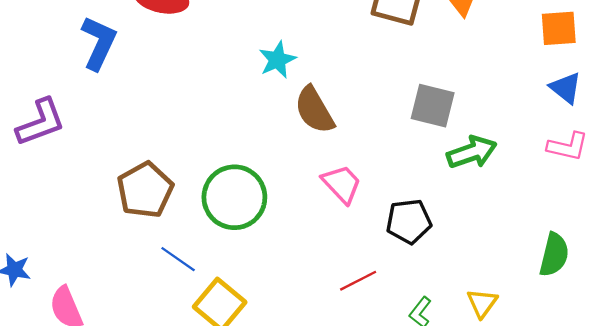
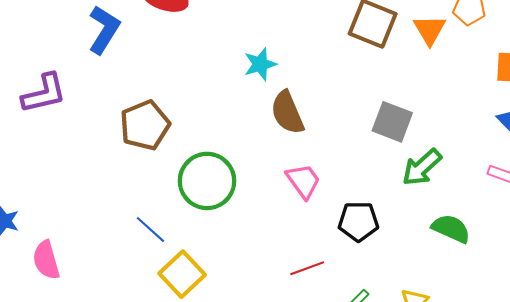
green arrow: (472, 152) -> (422, 167), turned 150
brown pentagon: (145, 190) -> (145, 125), moved
green semicircle: (554, 255) -> (451, 228), moved, turned -87

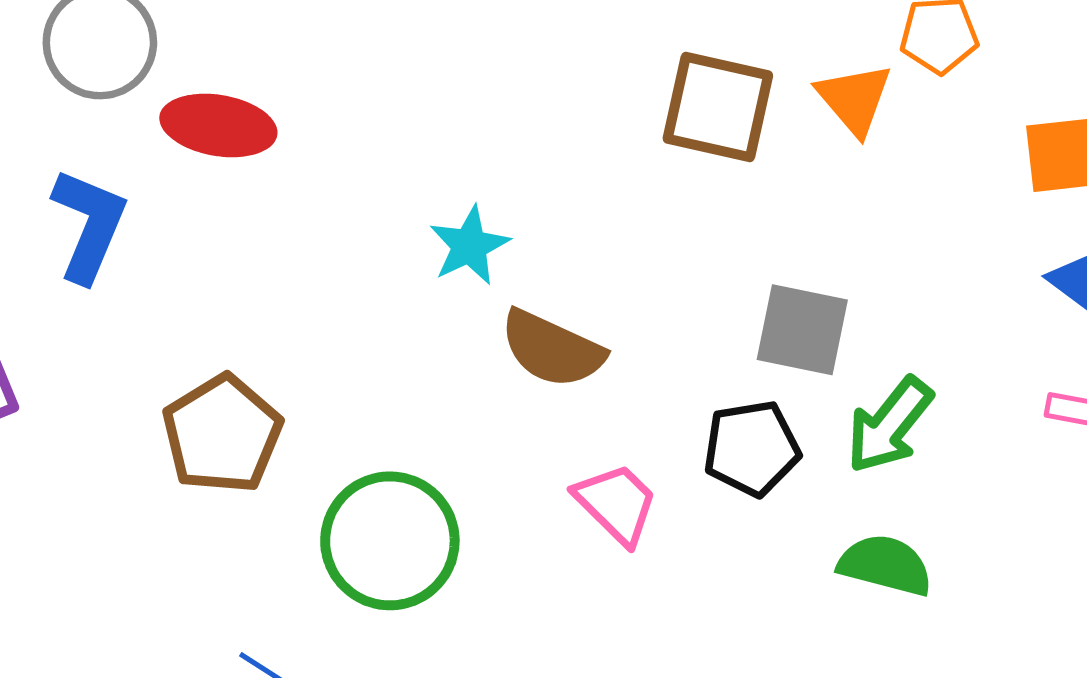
brown semicircle: (287, 113) -> (552, 349), turned -33
black pentagon: (358, 221) -> (752, 448), moved
green semicircle: (451, 228) -> (885, 565), moved

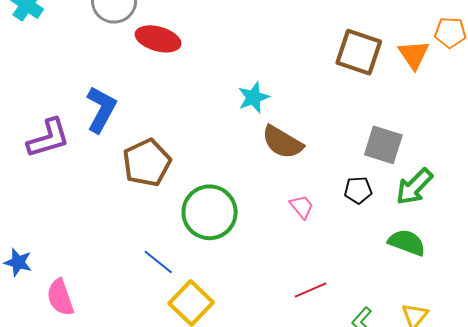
blue L-shape: (89, 225) -> (101, 109), moved
black pentagon: (752, 448) -> (358, 190), size x0.7
pink trapezoid: (616, 504) -> (302, 207), size x0.7

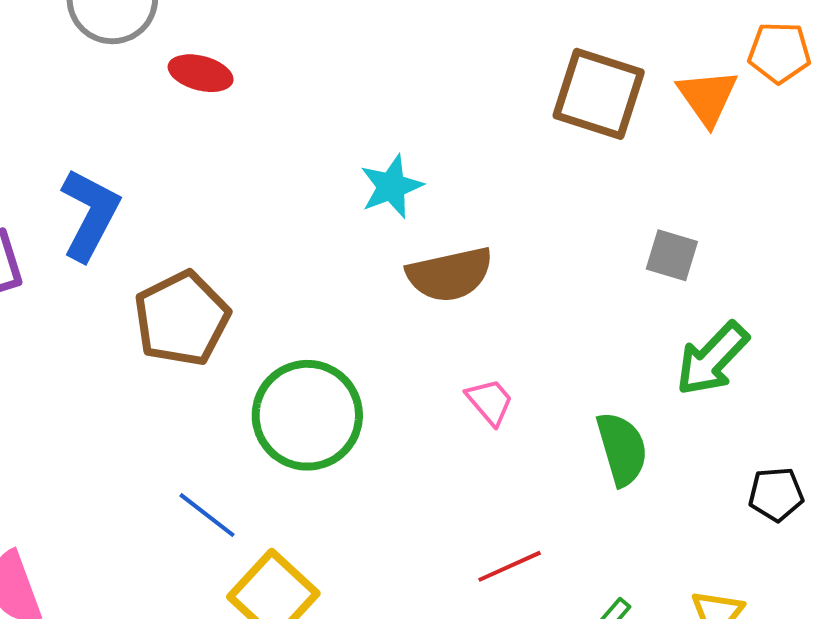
red ellipse: (158, 39) -> (201, 73), size x0.7
brown semicircle: (282, 142) -> (450, 274), turned -42
gray square: (383, 145) -> (672, 255), moved, size x0.7
black pentagon: (358, 190) -> (776, 494), moved
green semicircle: (407, 242) -> (622, 449), moved, turned 54

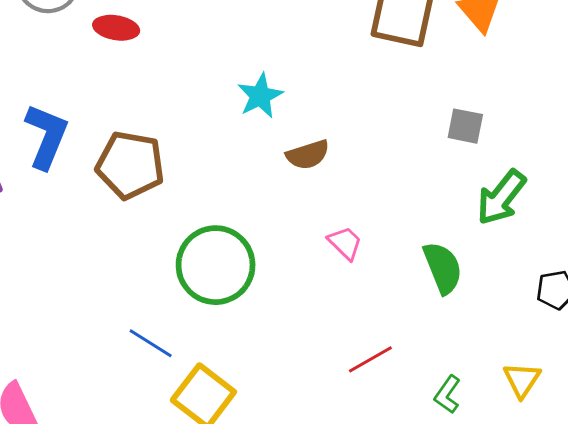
brown semicircle: (450, 274) -> (308, 155), size x0.7
brown pentagon: (182, 319) -> (130, 165), moved, turned -30

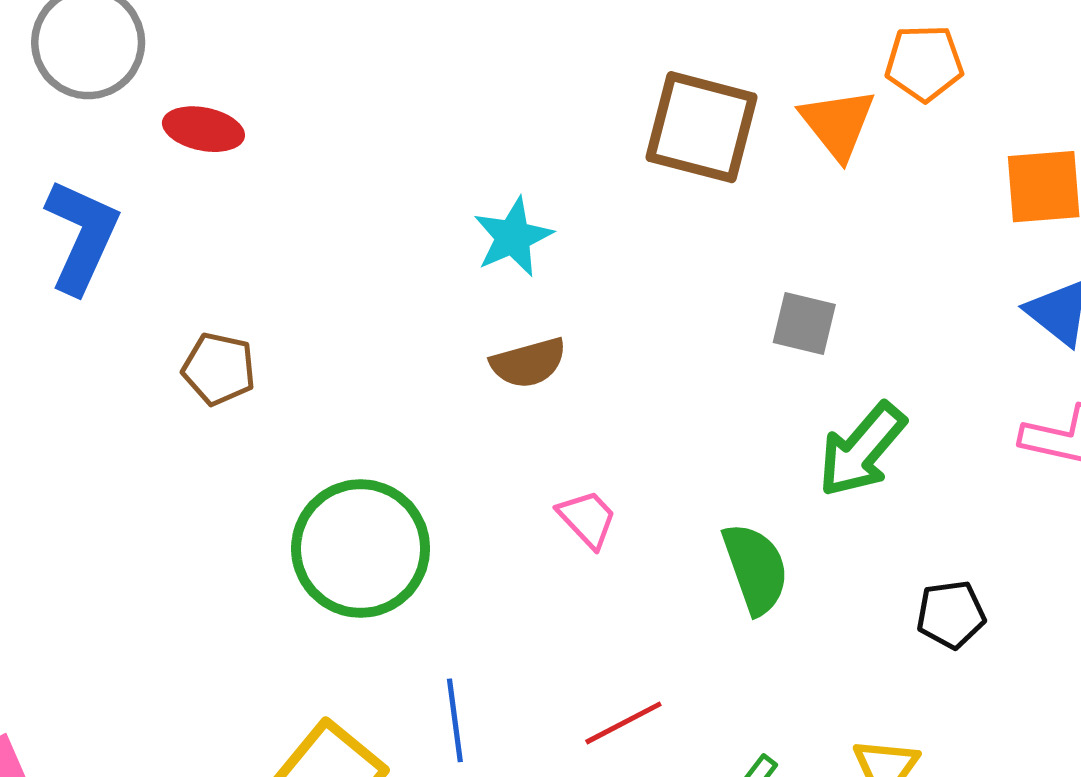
cyan star: (260, 96) -> (513, 237), moved
blue L-shape: (46, 136) -> (82, 236), moved
brown pentagon: (130, 165) -> (219, 369), size x0.6
blue line: (151, 343) -> (455, 720), moved, turned 48

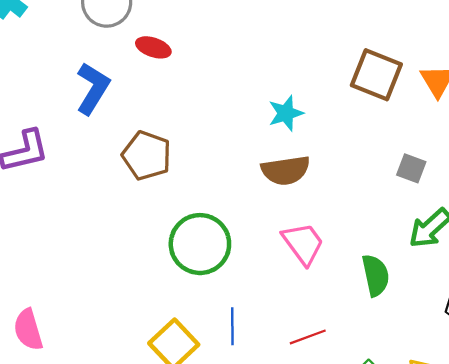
brown semicircle: (528, 363) -> (286, 170), size x1.4
brown pentagon: (219, 369) -> (147, 156), size x1.5
pink trapezoid: (587, 519) -> (303, 244), size x1.6

